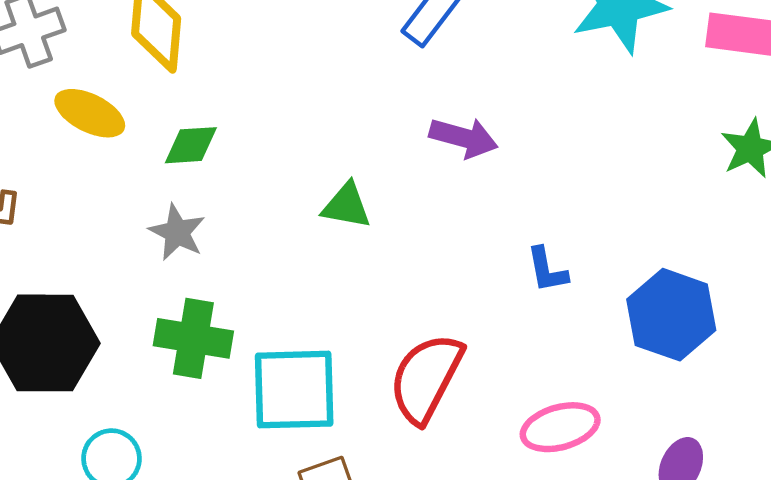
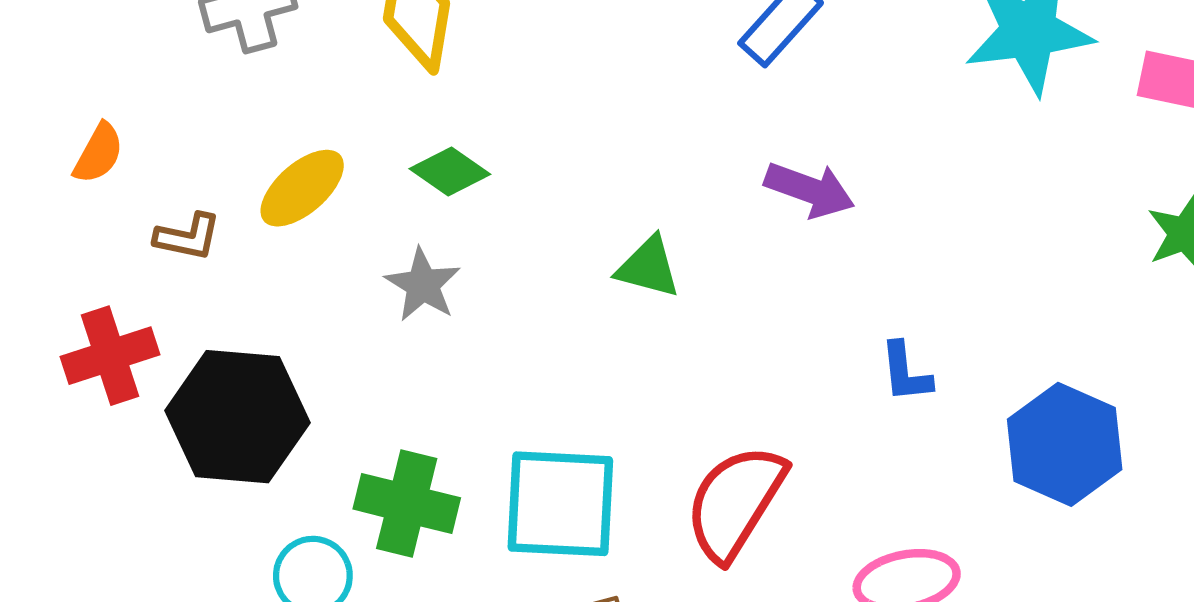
yellow ellipse: (90, 113) -> (302, 188), moved, turned -72
green diamond: (191, 145) -> (450, 171), turned 34
green cross: (193, 338) -> (407, 503), moved

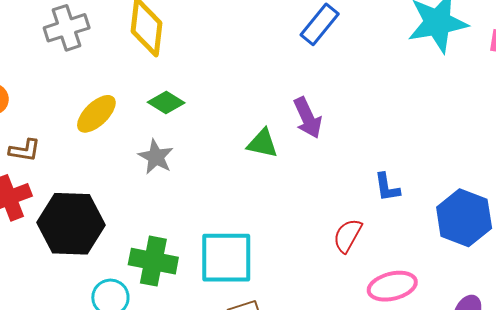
purple arrow: (810, 190) -> (308, 118), moved, turned 48
brown L-shape: (188, 237) -> (25, 150), moved
red semicircle: (735, 502) -> (348, 236), moved, size x0.6

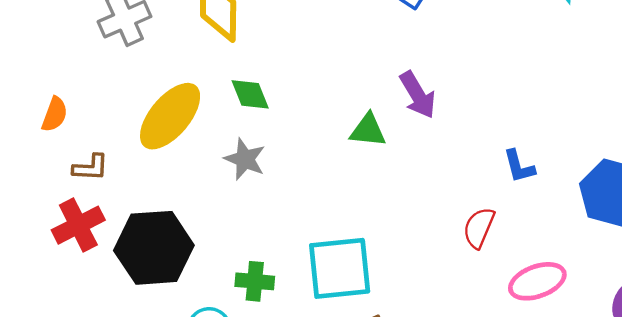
green diamond: (166, 103) -> (250, 94), turned 42
yellow ellipse: (96, 114) -> (170, 116), size x1.4
green cross: (153, 261) -> (255, 281), size x0.7

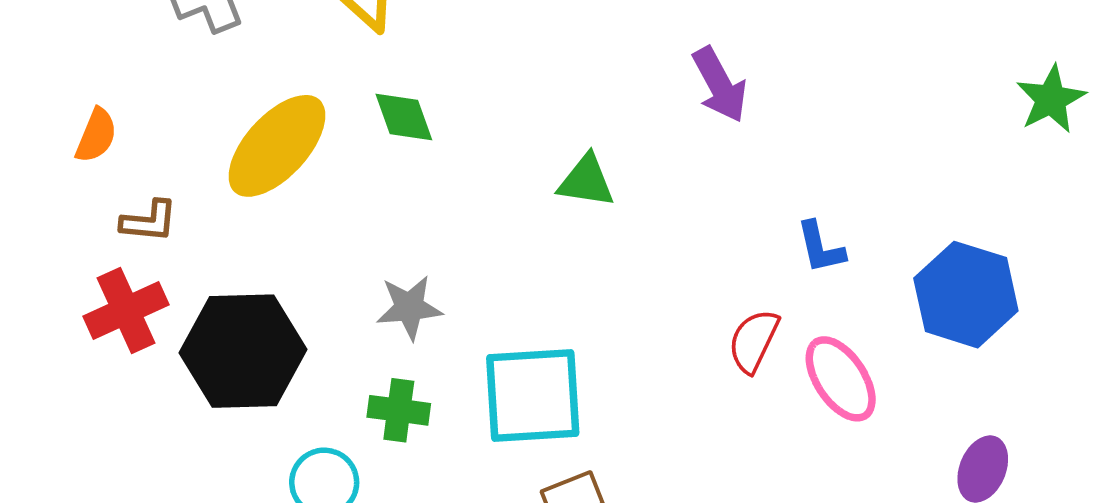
purple arrow: (418, 95) -> (720, 85), moved
gray star: (245, 159) -> (409, 307), moved, turned -30
pink ellipse: (537, 281) -> (841, 379), moved, turned 74

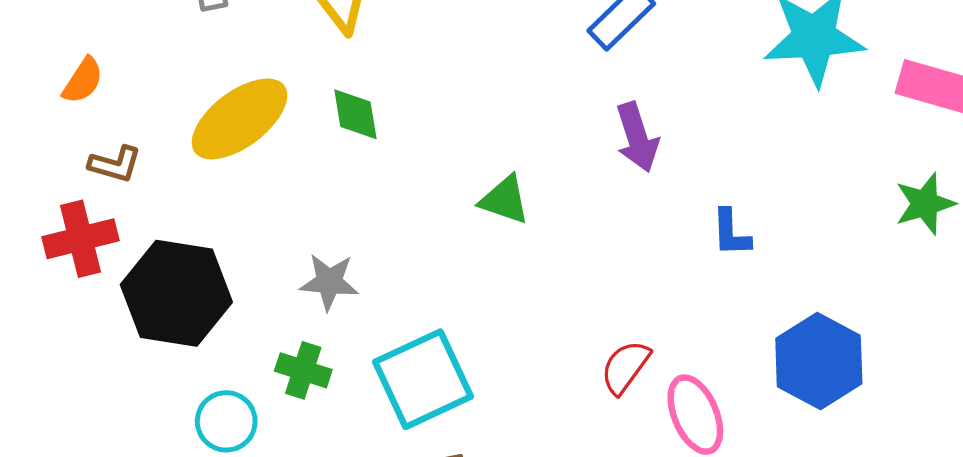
blue L-shape: (821, 247) -> (731, 233), moved
cyan square: (533, 396) -> (423, 379), turned -32

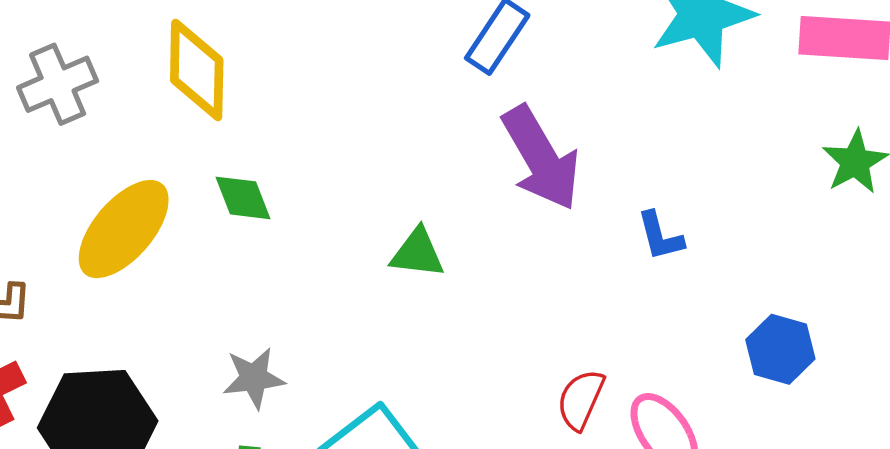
purple arrow: (637, 137) -> (541, 158), size x1.5
blue hexagon: (819, 361) -> (780, 349), size x0.7

